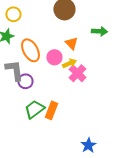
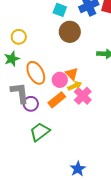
orange triangle: (71, 43) -> (72, 74), moved
orange rectangle: (51, 110) -> (57, 100), moved, turned 30
blue star: (88, 145) -> (78, 169), moved

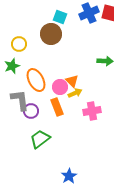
brown circle: (70, 32) -> (51, 34), moved
pink cross: (83, 96) -> (92, 111), moved, turned 36
orange rectangle: (57, 100) -> (57, 107), turned -72
blue star: (78, 169) -> (69, 176), moved

